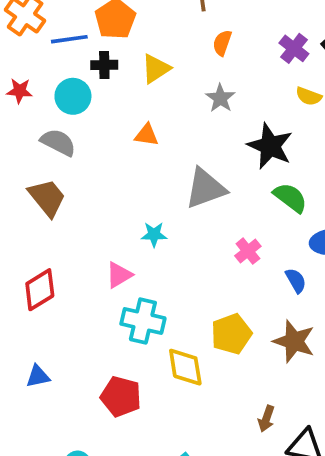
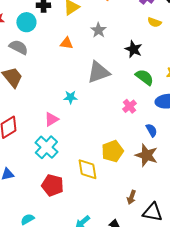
gray star: (220, 98) -> (98, 30), moved
black star: (270, 146) -> (133, 49), size x0.7
pink cross: (248, 251) -> (129, 106), moved
blue semicircle: (296, 280) -> (151, 130), moved
cyan cross: (143, 321) -> (46, 147), moved, turned 30

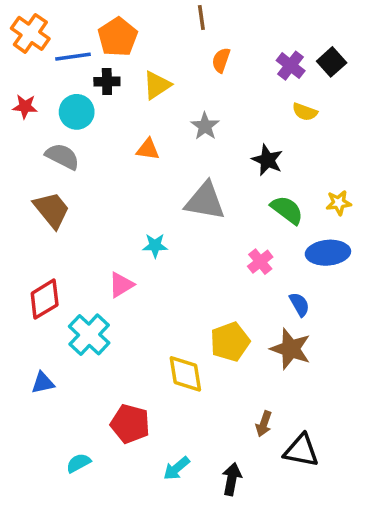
gray triangle: (98, 72) -> (205, 201), turned 30
cyan cross: (46, 147) -> (89, 335), moved
red pentagon: (52, 185) -> (130, 424), moved

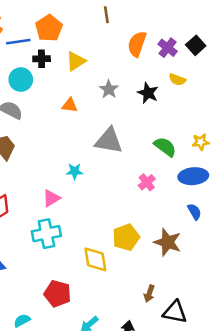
orange semicircle: (221, 60) -> (137, 44), moved, size x1.5
black star: (267, 160) -> (148, 93), moved
blue semicircle: (299, 304) -> (194, 212), moved
cyan cross: (89, 335) -> (46, 234), moved, turned 36

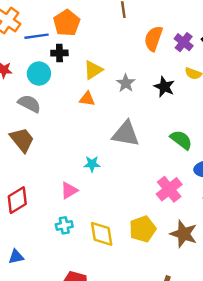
yellow triangle: (76, 61) -> (93, 70), moved
pink cross: (147, 182) -> (169, 189), moved, size x1.5
cyan cross: (46, 234) -> (64, 225), size x0.6
yellow diamond: (95, 259) -> (102, 234), moved

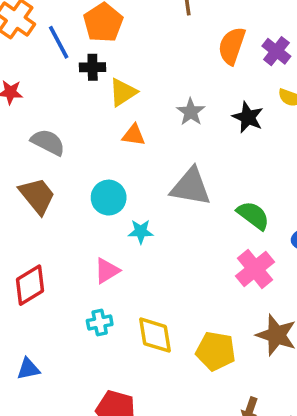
blue line: (37, 36) -> (59, 42), turned 70
yellow triangle: (93, 70) -> (123, 92), moved
cyan circle: (39, 74) -> (109, 198), moved
green semicircle: (181, 140) -> (253, 215), moved
yellow pentagon: (143, 229) -> (216, 351), moved, turned 30

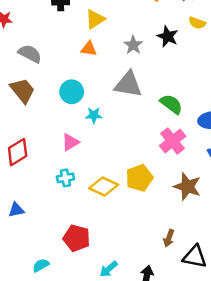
yellow triangle: (123, 92) -> (95, 19), moved
gray star: (191, 112) -> (133, 45), moved
yellow diamond: (155, 335) -> (104, 187), turned -56
yellow pentagon: (216, 351) -> (139, 178), moved, turned -30

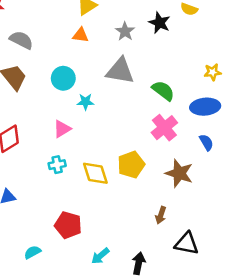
yellow diamond: (104, 187) -> (95, 173), turned 48
brown arrow: (169, 238) -> (161, 215), moved

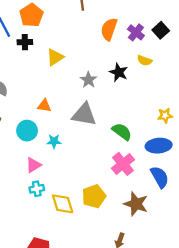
orange triangle: (81, 35) -> (44, 106), moved
cyan circle: (63, 78) -> (27, 131), moved
blue semicircle: (206, 142) -> (160, 177), size x1.5
cyan cross: (57, 165) -> (37, 189), moved

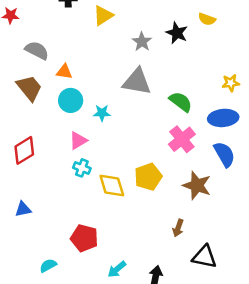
orange triangle: (44, 106) -> (64, 72), moved
cyan cross: (37, 189) -> (82, 168), turned 32

